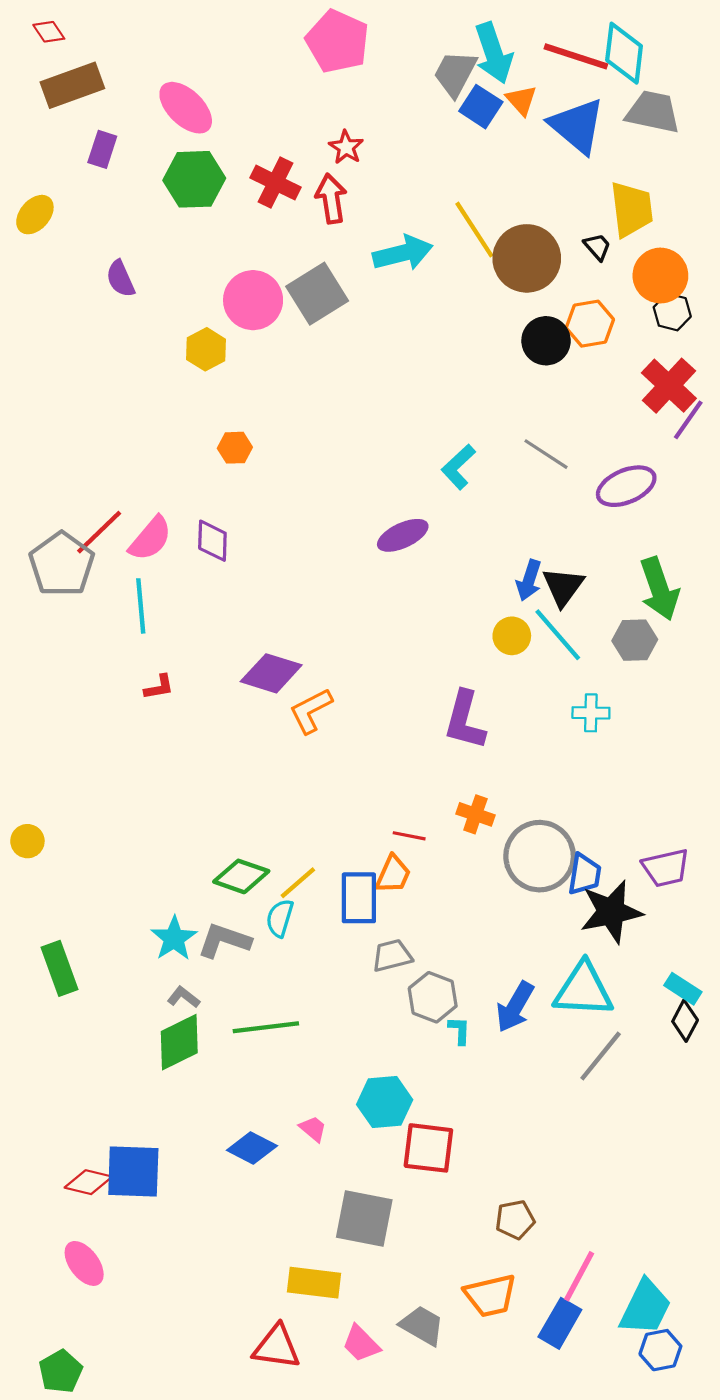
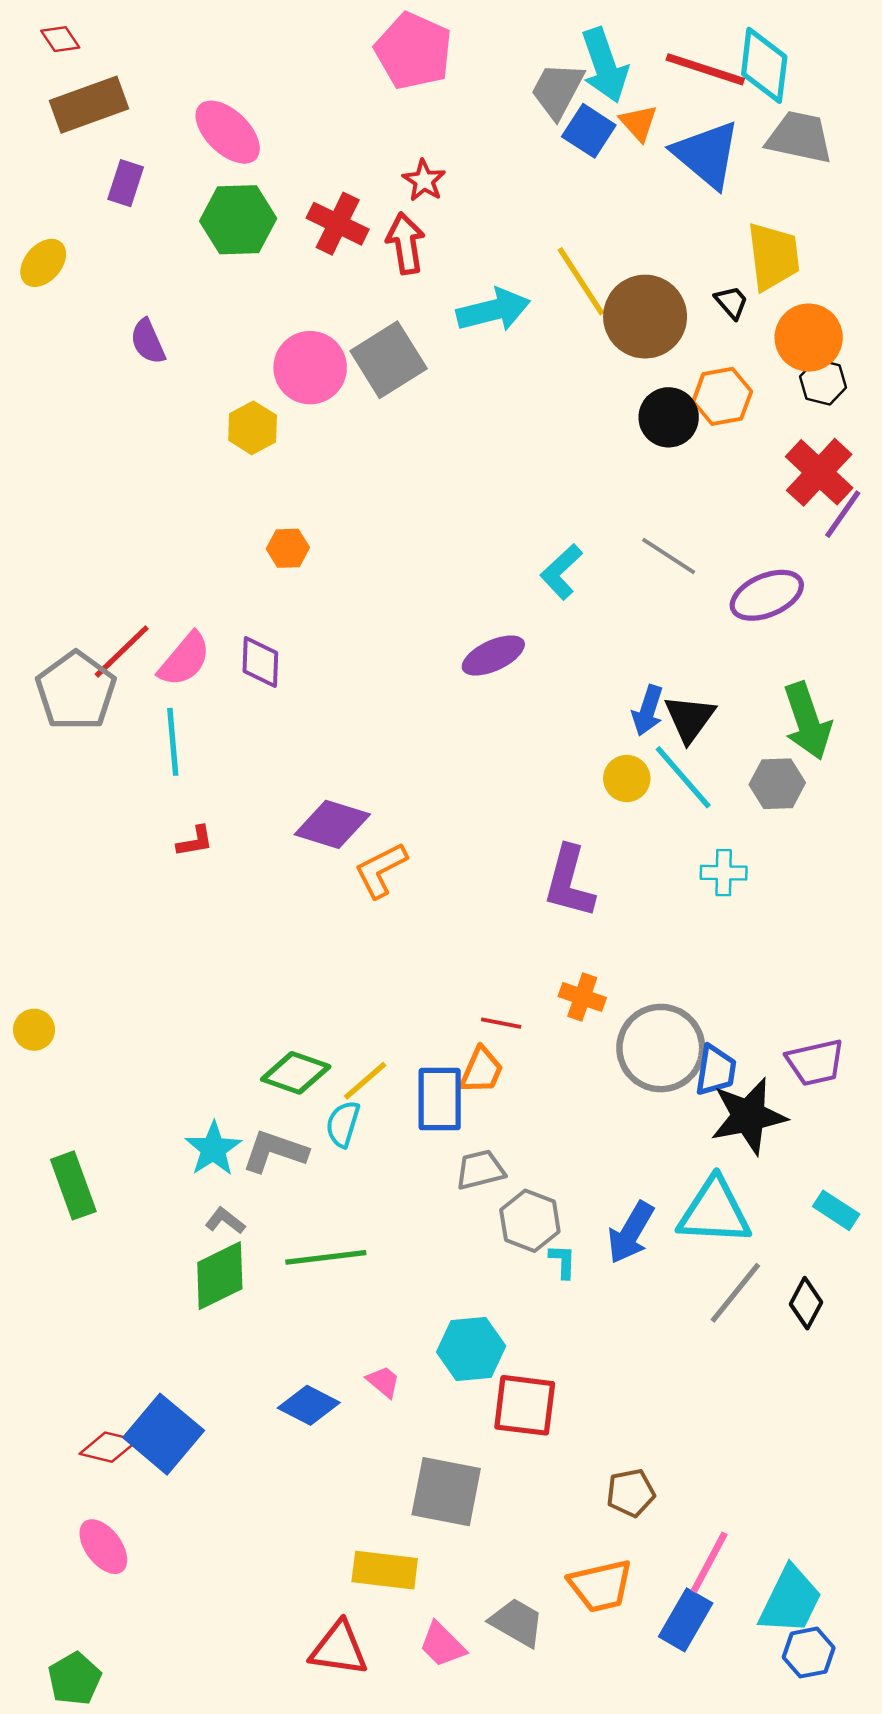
black diamond: (685, 1021) -> (806, 1303), moved
blue square: (133, 1172) -> (164, 1434), turned 38

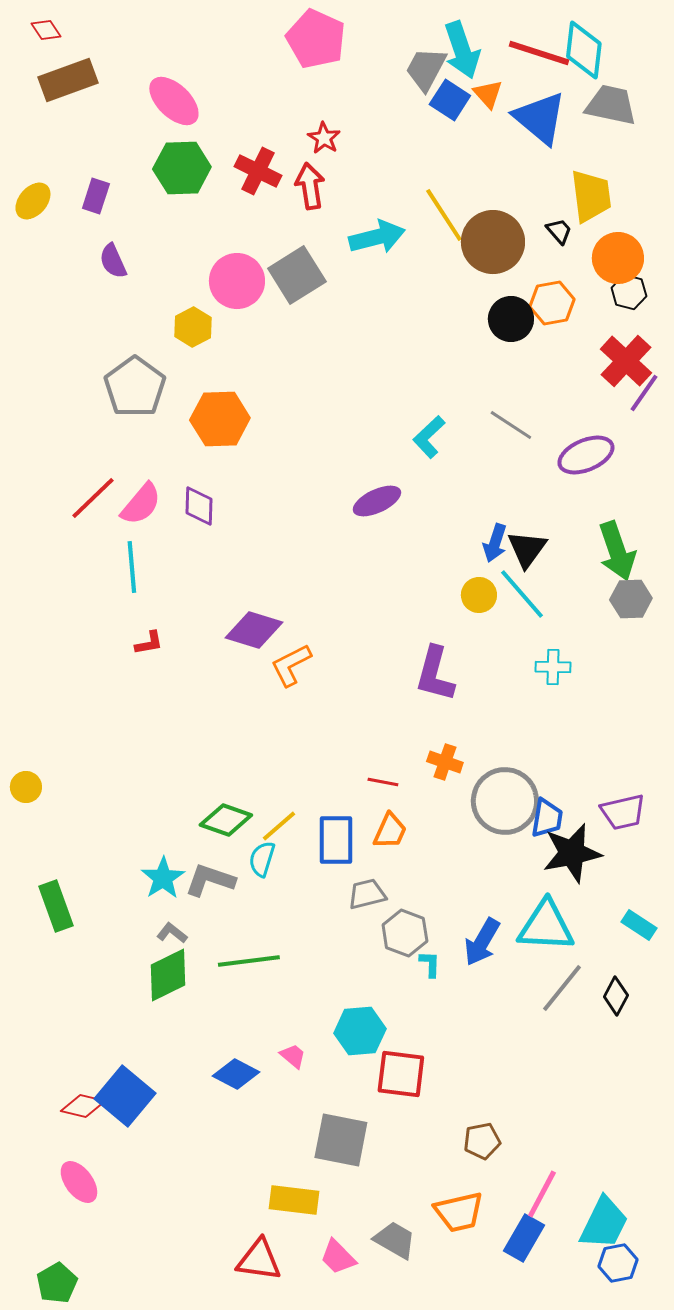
purple rectangle: (126, 183) -> (96, 196), moved
orange hexagon: (288, 548) -> (220, 419), size x1.8
gray pentagon: (76, 691) -> (135, 387), moved
gray hexagon: (777, 784) -> (631, 599), moved
orange trapezoid: (482, 1070) -> (390, 831), moved

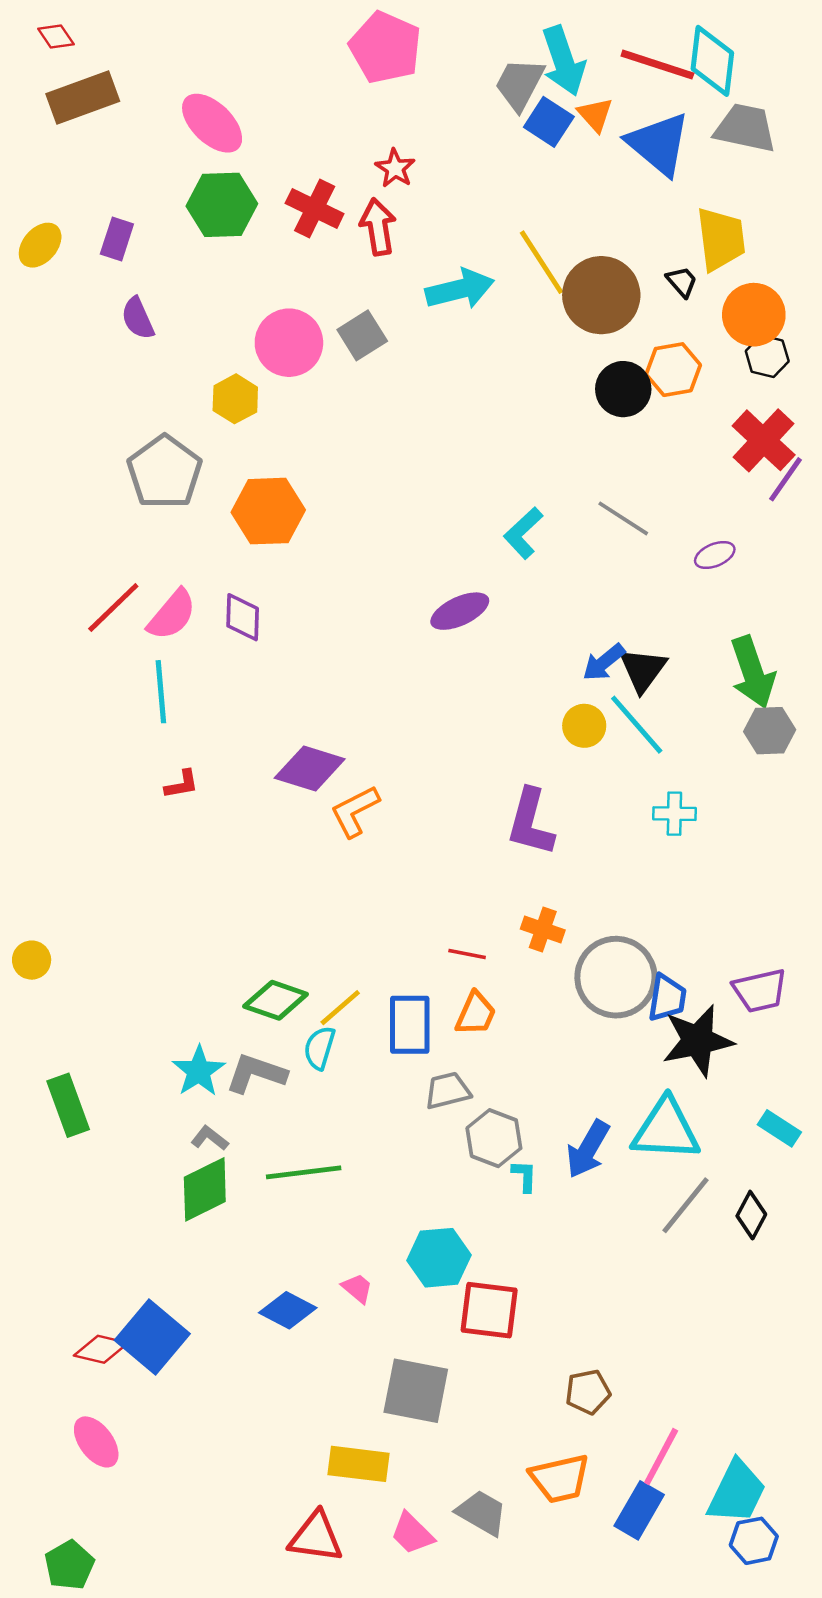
gray square: (297, 275) -> (362, 335), size x0.7
purple ellipse: (586, 455) -> (715, 555), size x0.6
blue arrow: (495, 543) -> (604, 662), turned 33

